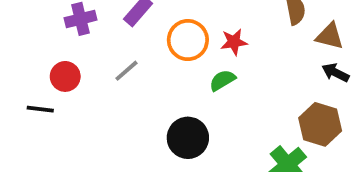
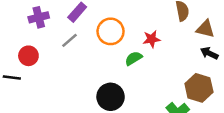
red star: (234, 42) -> (152, 39), moved
gray line: (127, 71) -> (69, 40), moved

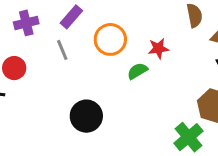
gray line: (69, 40) -> (62, 50), turned -72
black circle: (111, 97) -> (86, 116), moved

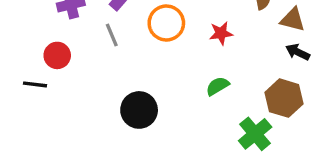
green semicircle: (137, 71) -> (218, 86), moved

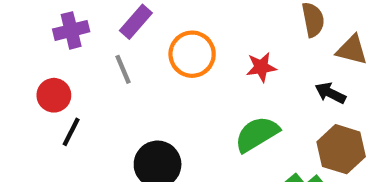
black arrow: (298, 52) -> (330, 93), moved
black line: (35, 84) -> (71, 132), moved, turned -70
green semicircle: (218, 86) -> (257, 134), size x1.5

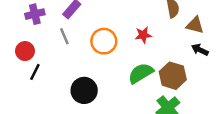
orange circle: (192, 54) -> (104, 41), moved
black arrow: (330, 93) -> (200, 50), moved
brown hexagon: (341, 149) -> (173, 76), moved

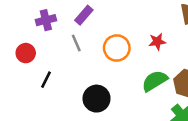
red circle: (25, 51) -> (26, 53), moved

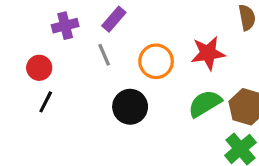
red star: (157, 42) -> (208, 53), size x1.5
black line: (46, 80) -> (46, 102), moved
black circle: (97, 99) -> (130, 107), moved

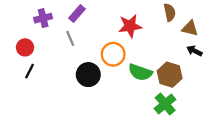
red star: (208, 53) -> (130, 26), moved
orange circle: (156, 61) -> (113, 54), moved
green semicircle: (205, 104) -> (140, 72), turned -130

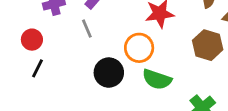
green semicircle: (140, 72) -> (157, 79), moved
brown hexagon: (170, 75) -> (208, 45), moved

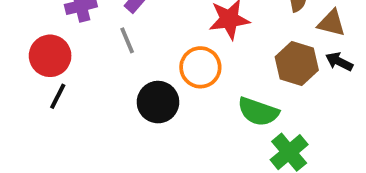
red circle: (32, 40) -> (50, 56), size x1.4
green semicircle: (157, 79) -> (258, 112), moved

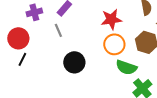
orange circle: (200, 67) -> (114, 44), moved

